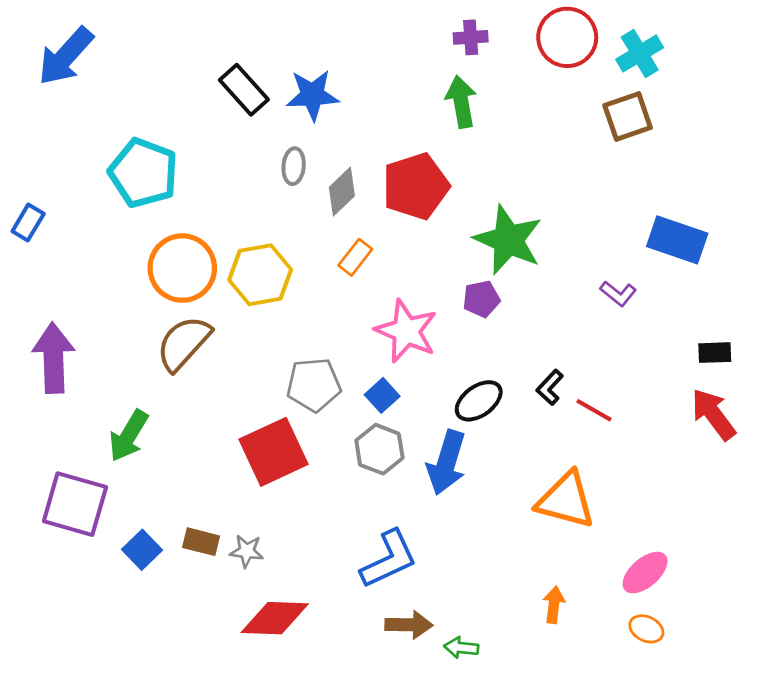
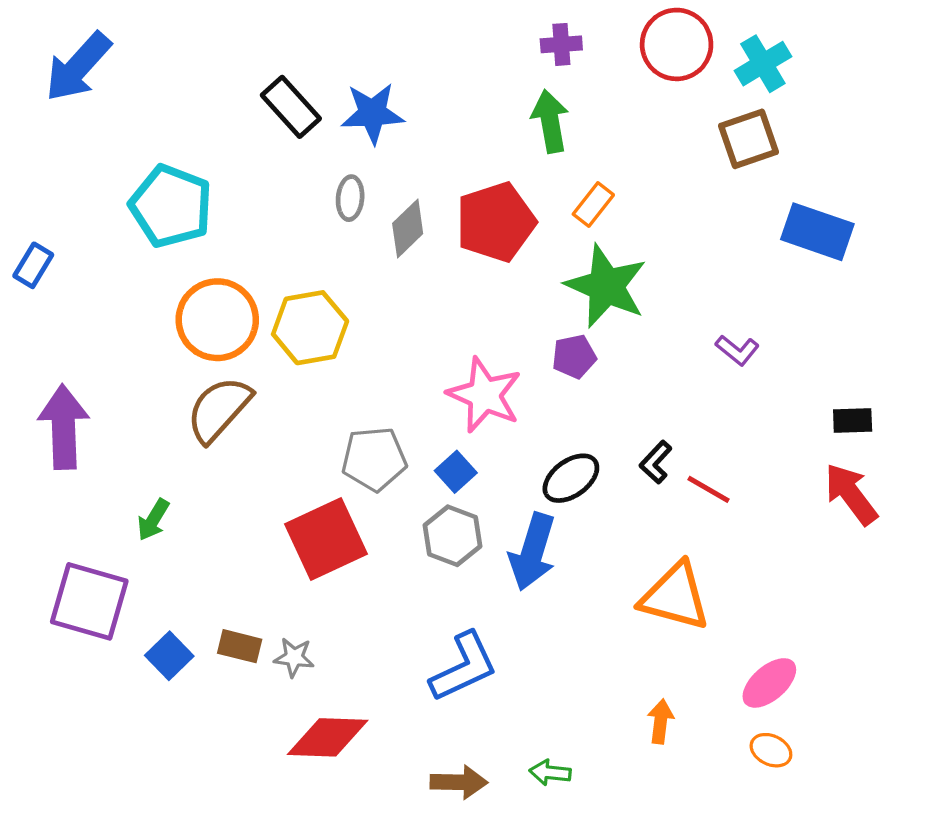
blue rectangle: (677, 240) -> (817, 232), moved
orange rectangle: (355, 257) -> (593, 204), moved
green arrow: (129, 436) -> (153, 520), size x0.7
brown arrow: (409, 625) -> (459, 782), moved

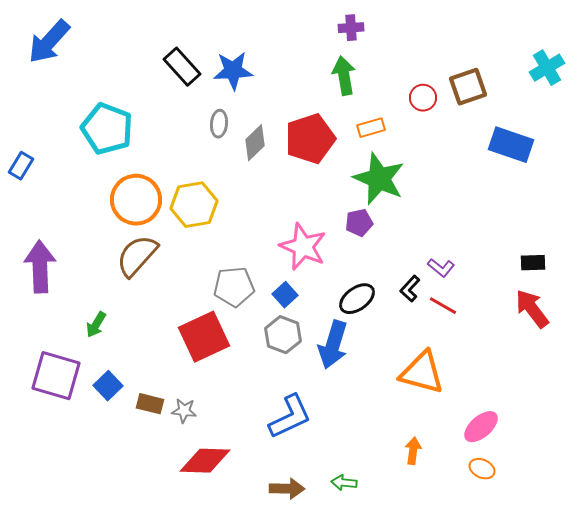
red circle: (677, 44) -> (423, 98), moved, size x0.6
cyan cross: (763, 64) -> (547, 68), moved
orange rectangle: (593, 204) -> (371, 128), turned 36
purple L-shape: (737, 350) -> (441, 268), moved
blue square: (169, 656) -> (108, 386), moved

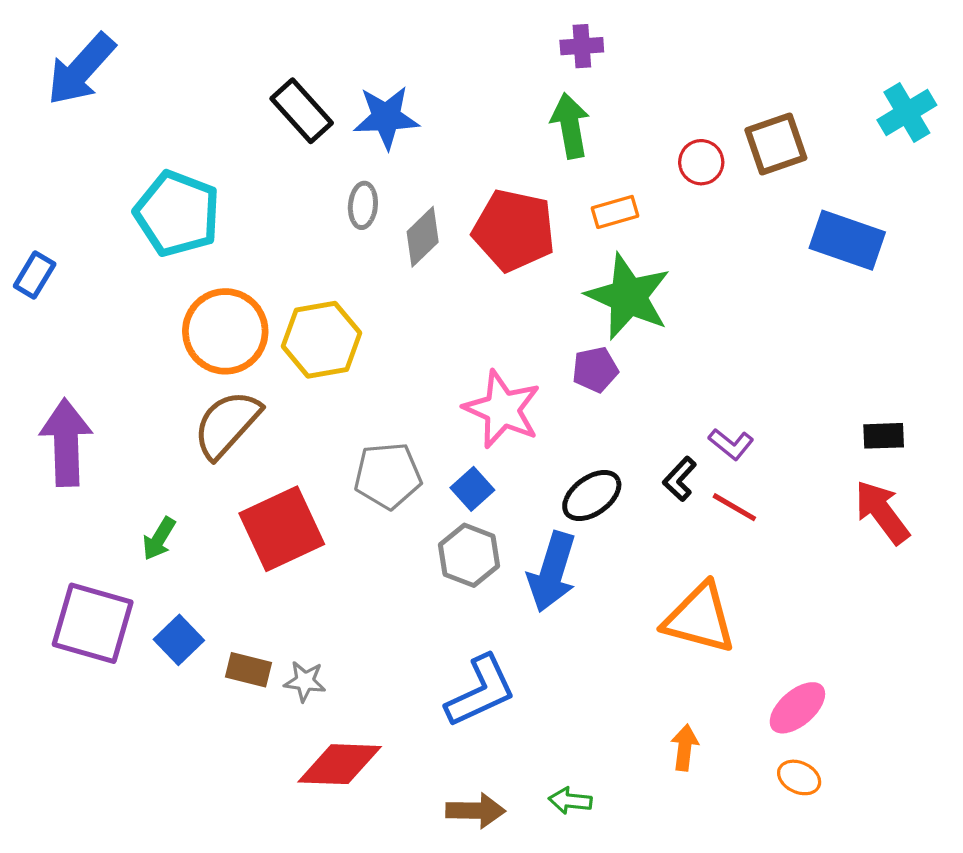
red pentagon: (310, 139) -> (514, 230), turned 30
red square: (204, 337) -> (282, 529), moved

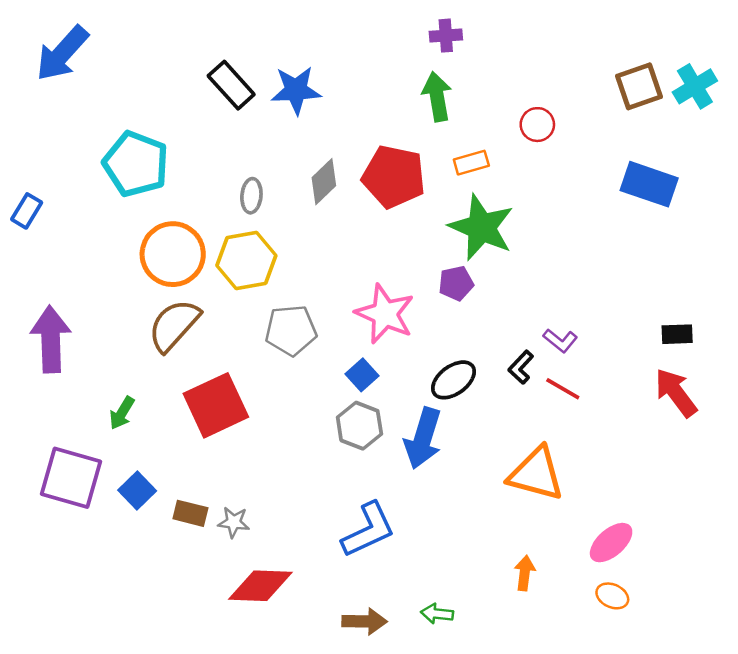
brown square: (776, 144) -> (639, 86), moved
gray ellipse: (363, 205) -> (251, 196), moved
gray pentagon: (388, 476) -> (291, 330), moved

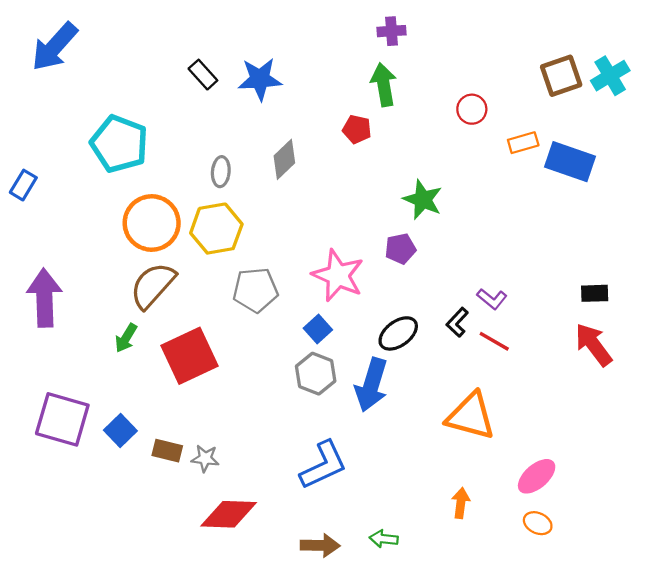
black rectangle: (231, 85) -> (203, 75), size x0.7
orange rectangle: (471, 163) -> (523, 143), moved
red pentagon: (394, 177) -> (357, 129), moved, size x0.5
green star: (481, 227) -> (423, 200), size x0.7
green arrow: (122, 413) -> (126, 338), moved

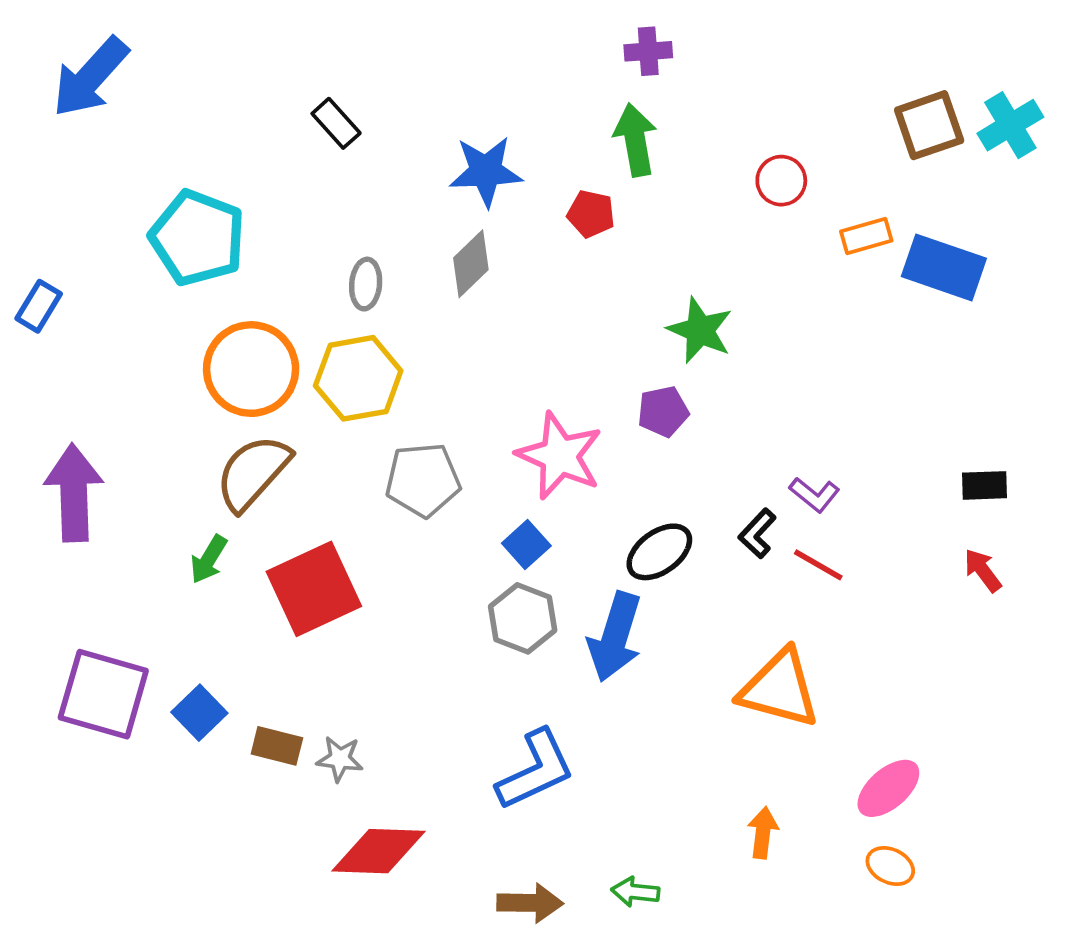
blue star: (260, 79) -> (486, 171), moved
red arrow: (593, 345) -> (983, 570), size x0.6

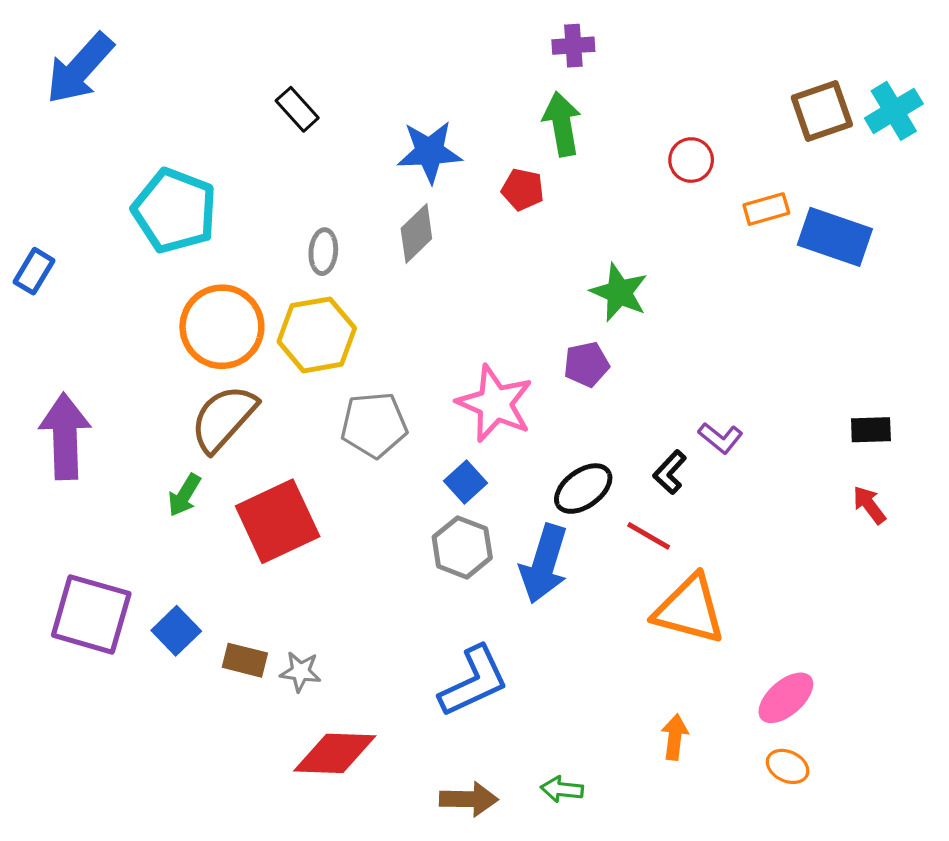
red line: (818, 565) -> (649, 536), moved

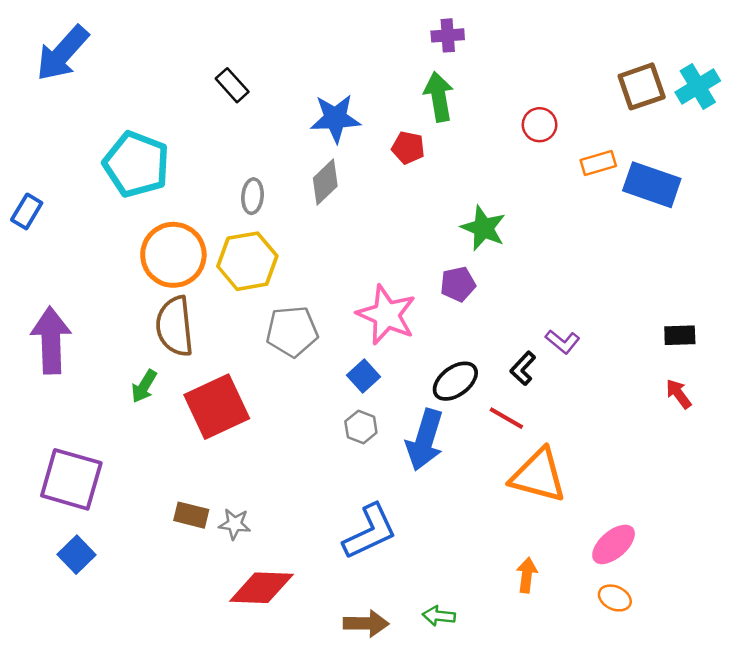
brown semicircle: (224, 418) -> (175, 326), turned -48
gray hexagon: (462, 547) -> (361, 427), size x0.7
blue square: (176, 631) -> (76, 555), moved

